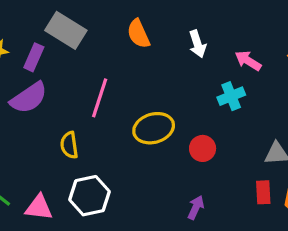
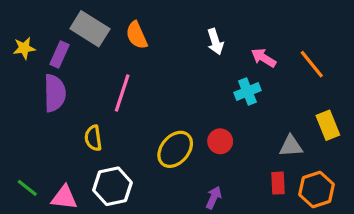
orange semicircle: (138, 34) -> (137, 35), moved
purple semicircle: (29, 98) -> (55, 93), turned -57
yellow ellipse: (154, 128) -> (175, 149), moved, turned -33

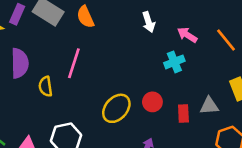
purple rectangle: (59, 55) -> (17, 14), moved
yellow semicircle: (93, 138) -> (45, 86), moved
red rectangle: (278, 183) -> (183, 114), moved

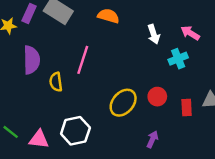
orange semicircle: (85, 17) -> (108, 16), moved, turned 130
white arrow: (149, 22) -> (154, 34), moved

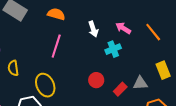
pink line: (83, 60) -> (56, 46), moved
yellow ellipse: (123, 103) -> (45, 85), moved, turned -65
red rectangle: (187, 108) -> (120, 89), turned 48

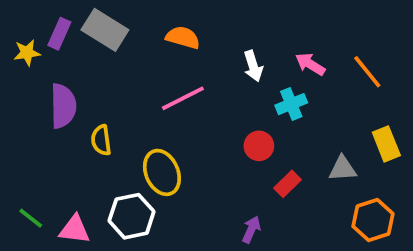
pink line: (56, 46) -> (183, 98), turned 45
red circle: (96, 80) -> (259, 146), moved
red rectangle: (120, 89) -> (287, 184), moved

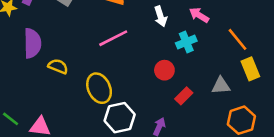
orange line: (367, 72) -> (238, 39), moved
yellow semicircle: (101, 140) -> (58, 66), turned 120
white hexagon: (132, 216) -> (120, 118), moved

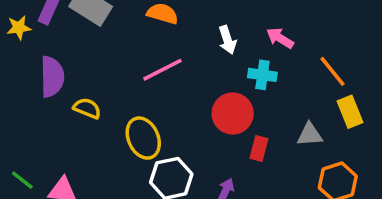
cyan cross: (186, 42) -> (262, 75), turned 30
red circle: (164, 70) -> (233, 113), size x1.5
red rectangle: (184, 96) -> (259, 149), turned -30

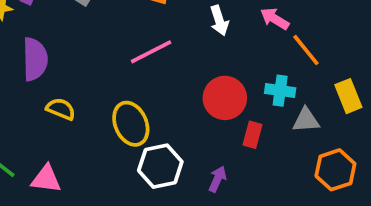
orange line: (333, 71) -> (306, 50), moved
cyan cross: (262, 75) -> (280, 91), moved
yellow semicircle: (87, 108) -> (61, 109), moved

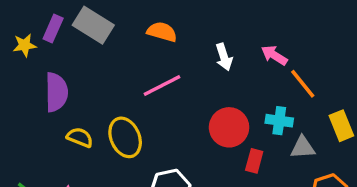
yellow ellipse: (131, 124) -> (125, 137), moved

